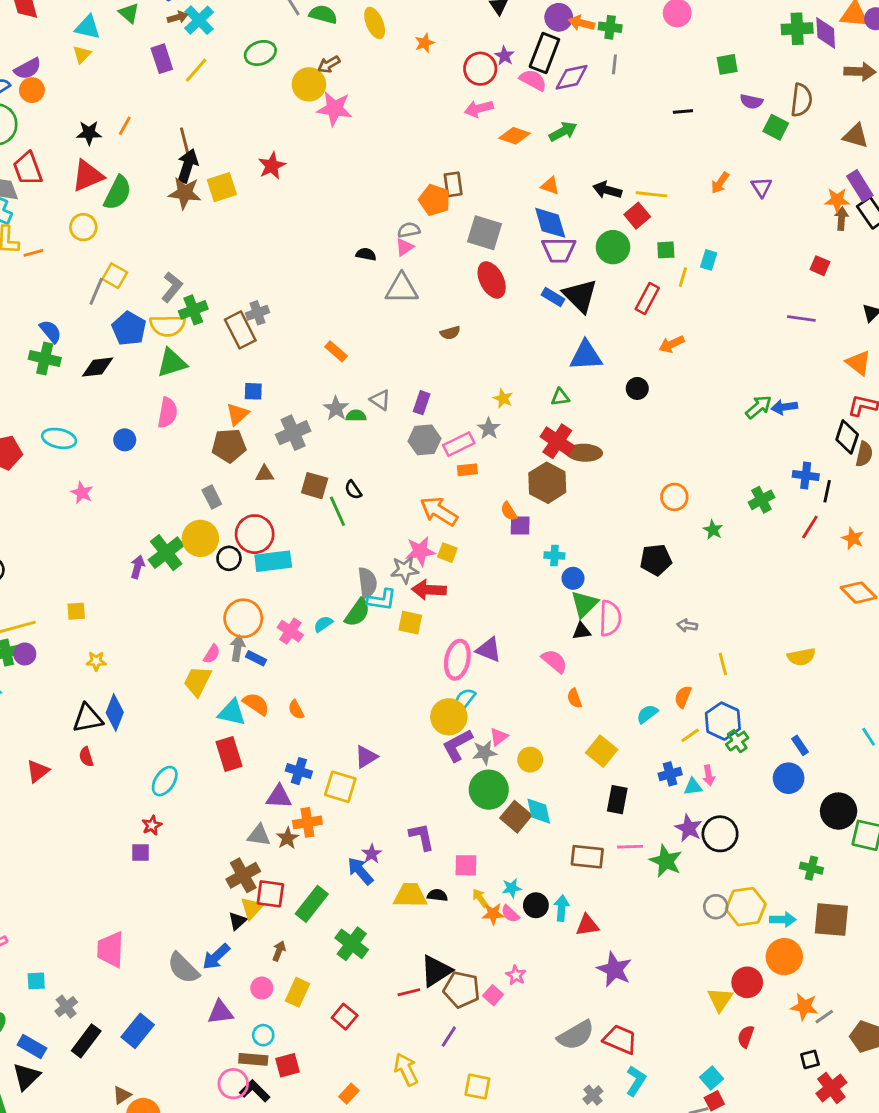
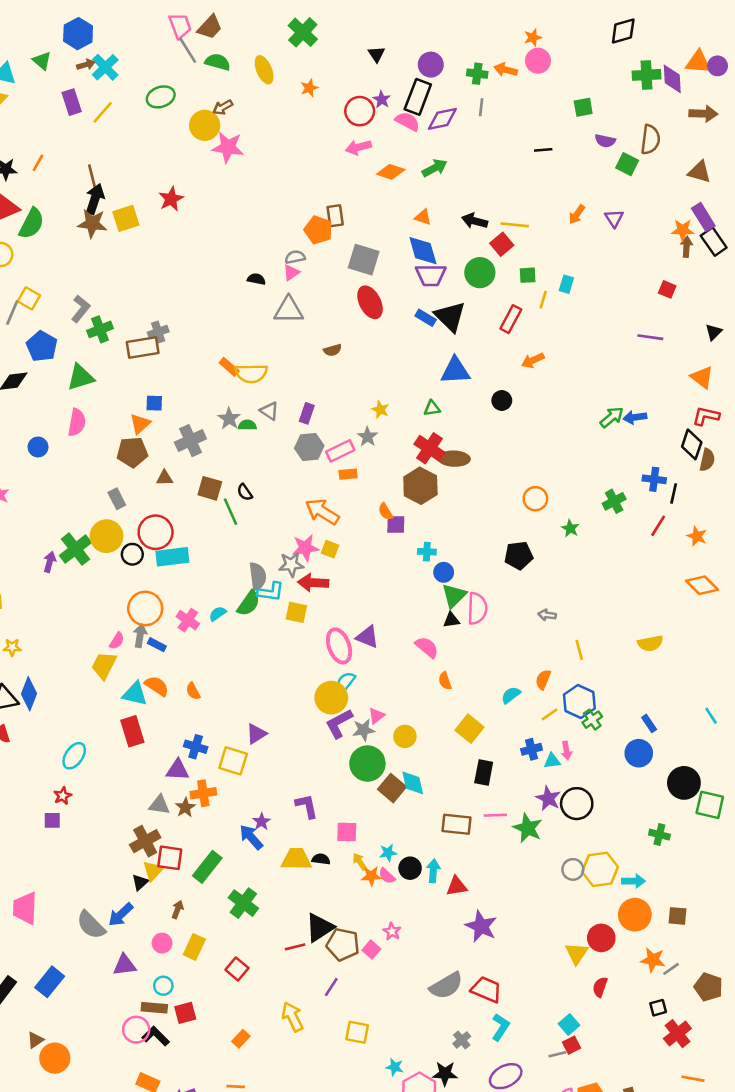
orange arrow: (582, 23) -> (506, 70), moved
yellow semicircle: (168, 326) -> (251, 373), moved
brown rectangle: (240, 330) -> (143, 348), turned -72
pink ellipse: (457, 660) -> (339, 646), turned -32
brown square: (831, 920) -> (677, 916), moved, size x0.6

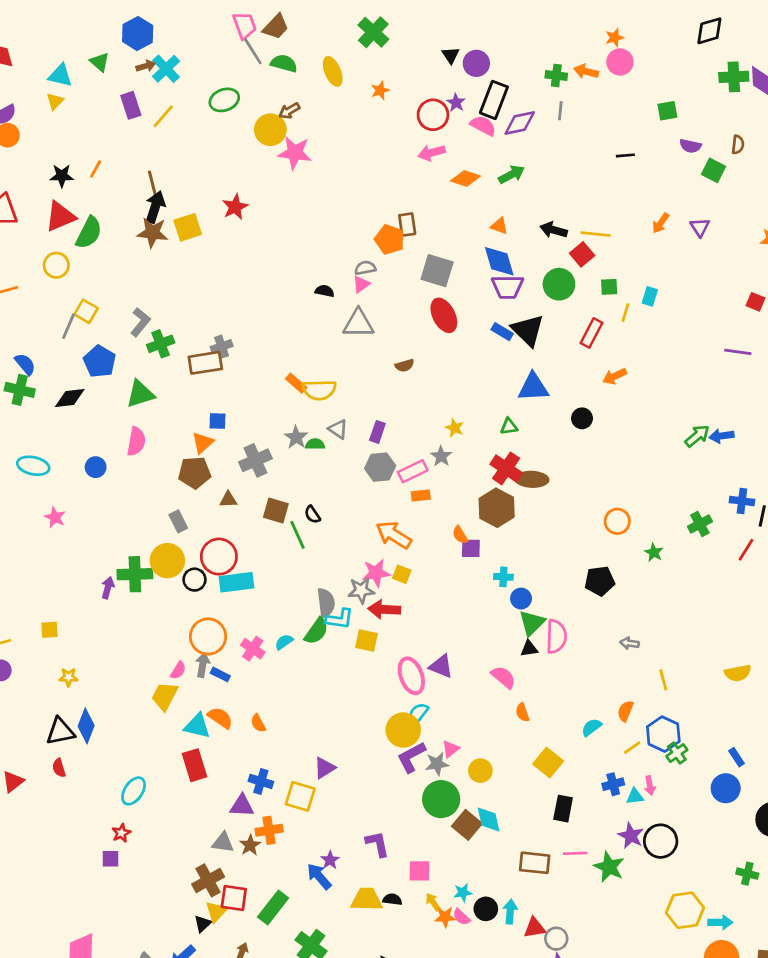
purple circle: (431, 65) -> (476, 63), moved
brown semicircle: (650, 140) -> (738, 145), size x0.6
green cross: (75, 549) -> (135, 574), turned 36
gray circle: (573, 869) -> (556, 939), moved

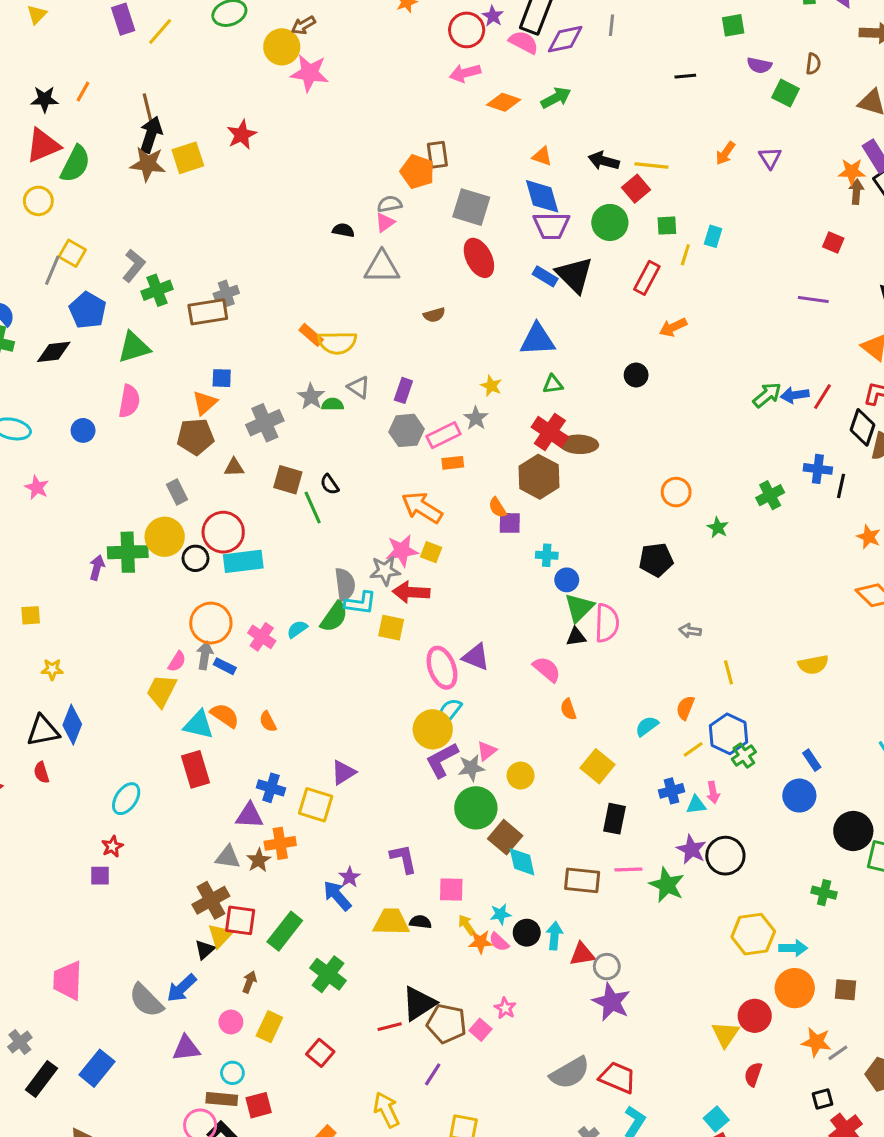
blue triangle: (533, 387) -> (537, 340), moved
red line: (746, 550) -> (822, 397), moved
cyan diamond: (489, 819) -> (522, 862), moved

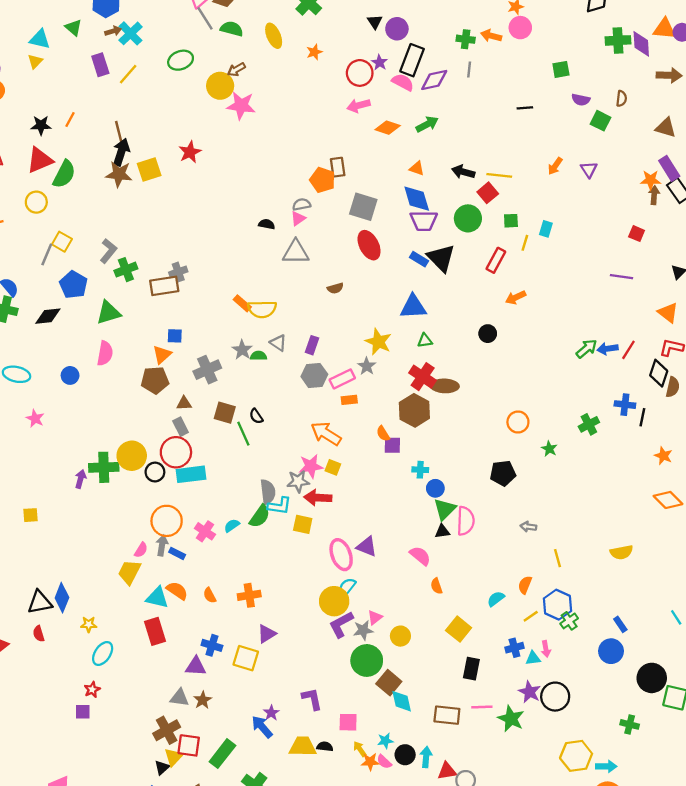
yellow star: (491, 386) -> (378, 342), size x1.6
gray rectangle: (177, 492) -> (181, 427), moved
yellow star: (52, 669) -> (89, 624), moved
orange cross: (280, 843) -> (249, 595), moved

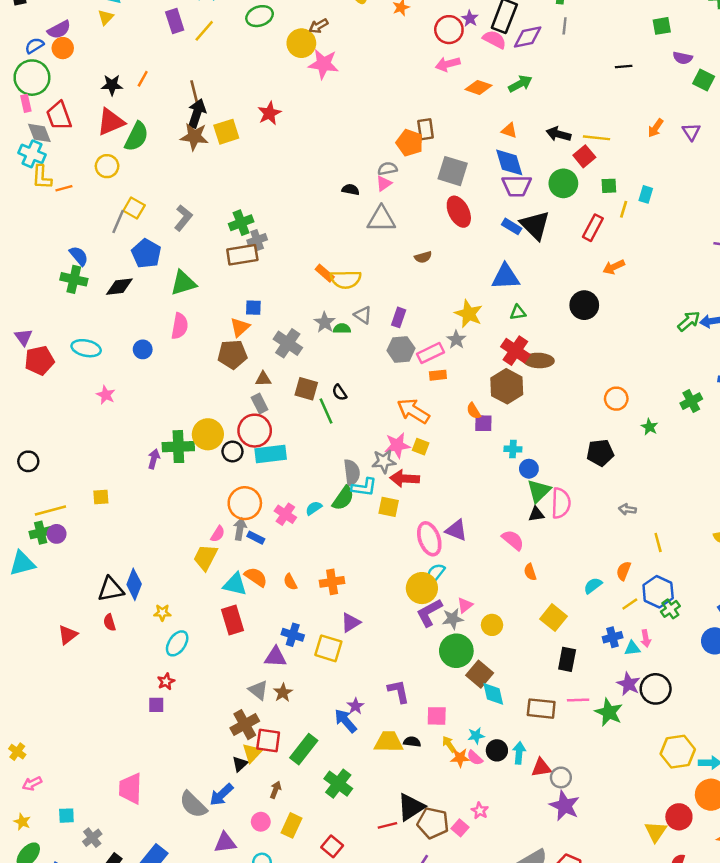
green cross: (126, 270) -> (241, 223), moved
black circle: (488, 334) -> (584, 305), size x1.5
gray cross: (207, 370) -> (288, 343), turned -32
gray triangle: (179, 698) -> (258, 690), turned 30

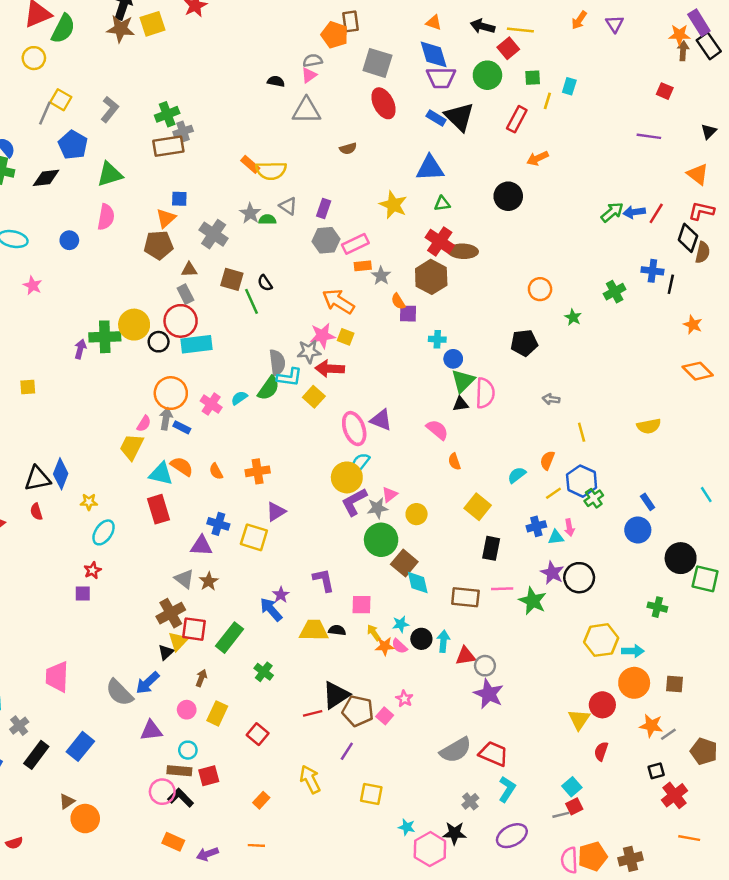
gray star: (456, 340) -> (381, 276), moved
yellow square: (389, 507) -> (314, 397), turned 30
green cross: (338, 784) -> (264, 672), size x0.7

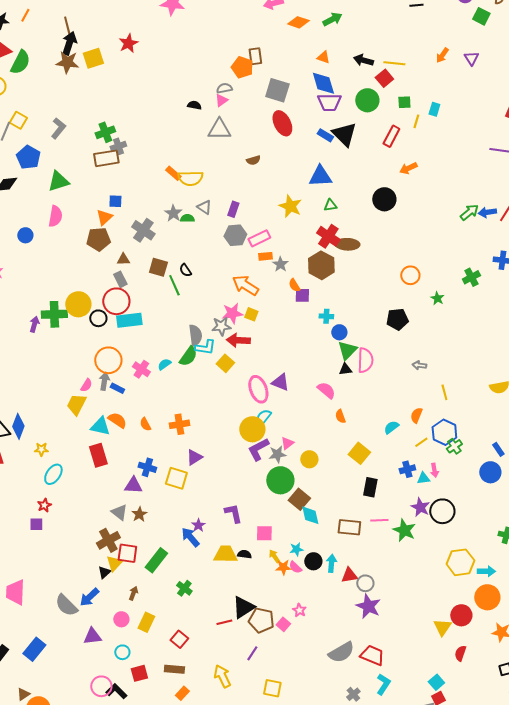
brown rectangle: (179, 771) -> (174, 669), moved

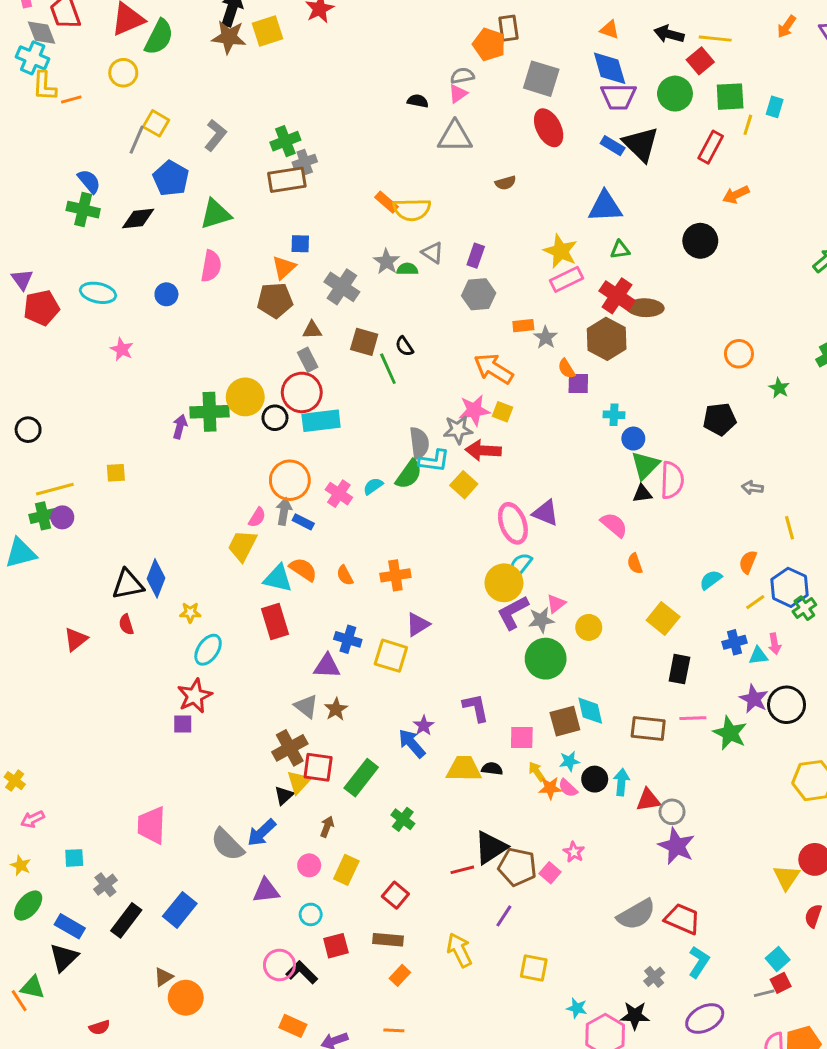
green square: (404, 102) -> (730, 97), size x1.5
pink rectangle: (259, 238) -> (566, 279), moved
brown square: (299, 499) -> (565, 721), moved, turned 35
red star: (44, 505) -> (195, 696), size x1.6

